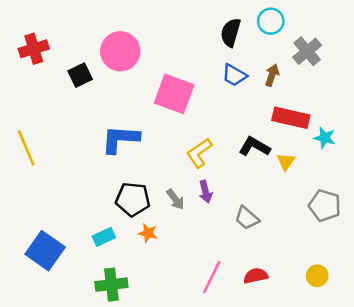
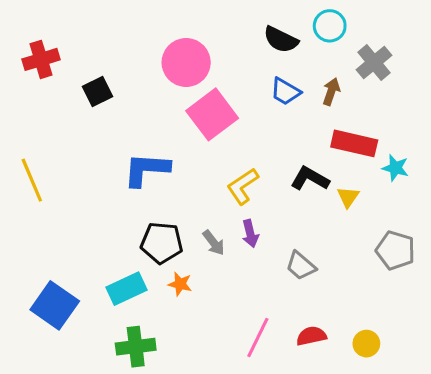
black semicircle: (231, 32) -> (281, 40), turned -80
pink circle: (120, 51) -> (186, 63), moved
pink square: (174, 94) -> (212, 114), turned 33
cyan rectangle: (104, 237) -> (127, 289), size x1.4
yellow circle: (317, 276) -> (366, 344), moved

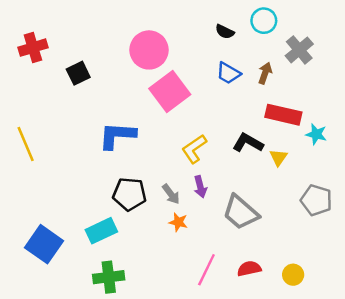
black semicircle: (281, 40) -> (225, 32), size x0.7
gray trapezoid: (301, 266) -> (241, 212), size x1.5
orange star: (180, 284) -> (178, 222), moved

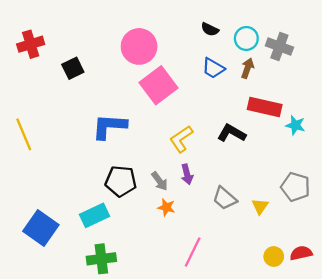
cyan circle: (264, 21) -> (246, 38), moved
gray cross: (299, 50) -> (279, 46), turned -30
yellow triangle: (278, 157) -> (260, 206), moved
gray trapezoid: (241, 212) -> (225, 198), size x0.7
red semicircle: (249, 269) -> (301, 253), moved

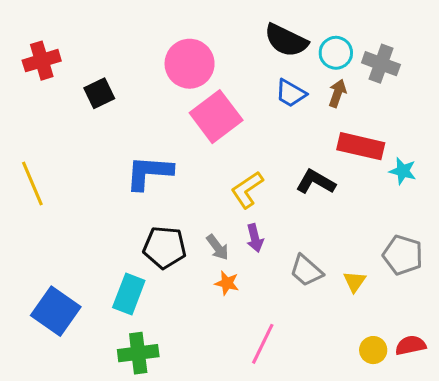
black semicircle: (210, 29) -> (286, 40), size x1.8
cyan rectangle: (95, 215) -> (129, 294), turned -44

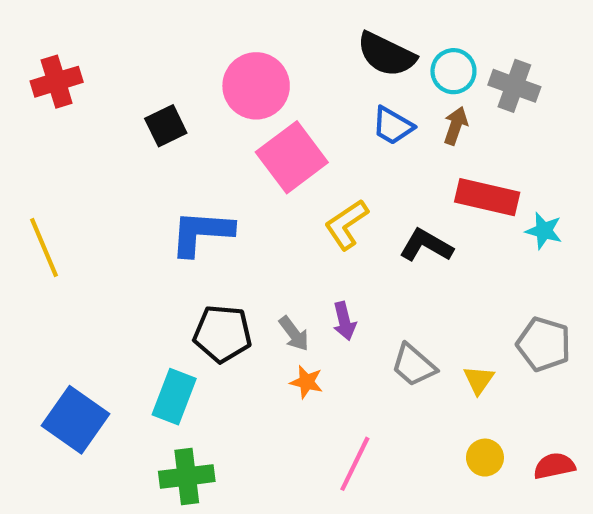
black square: (99, 93) -> (166, 126), moved
yellow L-shape: (247, 190) -> (346, 224), moved
yellow circle: (373, 350) -> (485, 458), moved

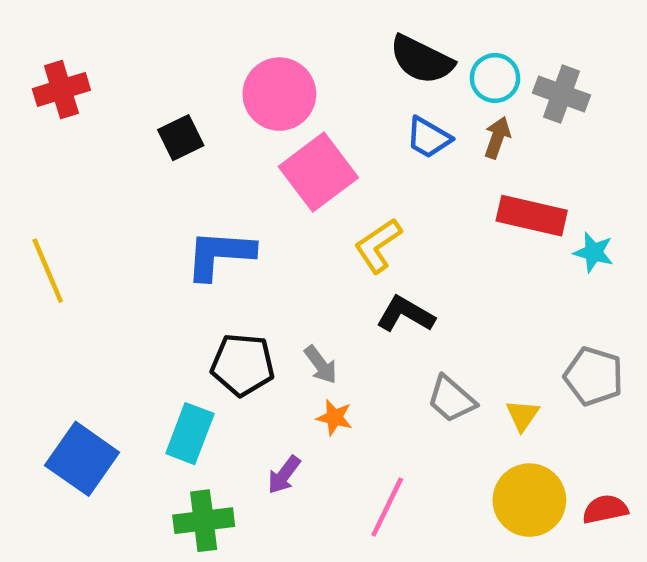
black L-shape: (426, 245) -> (406, 314), moved
purple arrow: (344, 321) -> (284, 475), moved, turned 51
yellow circle: (485, 458) -> (529, 500), size x1.8

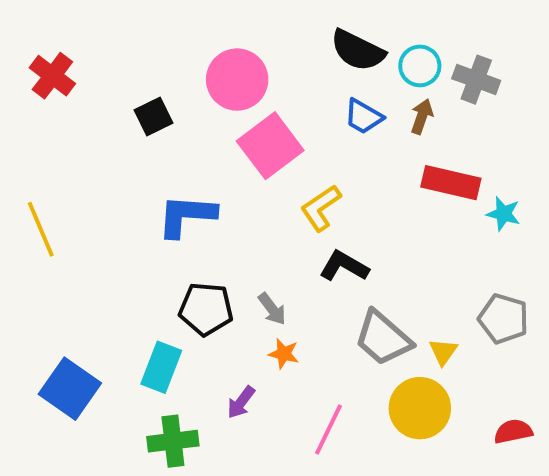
red cross: (61, 89) -> (52, 76), turned -36
gray trapezoid: (451, 399) -> (383, 338), size x1.4
yellow circle: (529, 500) -> (420, 408), moved

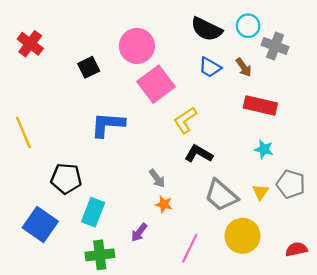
cyan circle: (420, 66) -> (248, 26), moved
brown arrow: (422, 116) -> (244, 67), turned 126
cyan star: (503, 214) -> (264, 149), moved
black pentagon: (206, 309) -> (66, 178), moved
yellow triangle: (443, 352) -> (260, 192), moved

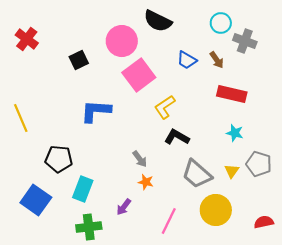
black semicircle: (207, 29) -> (158, 21), moved

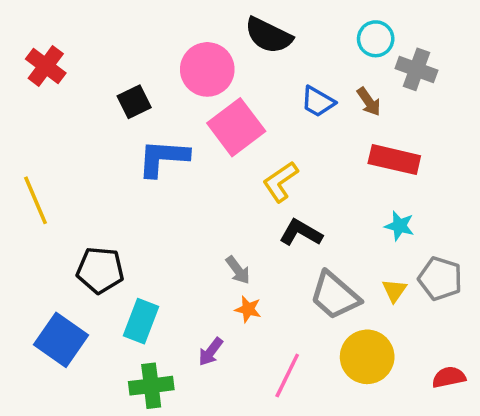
blue L-shape: (96, 111) -> (163, 158), moved

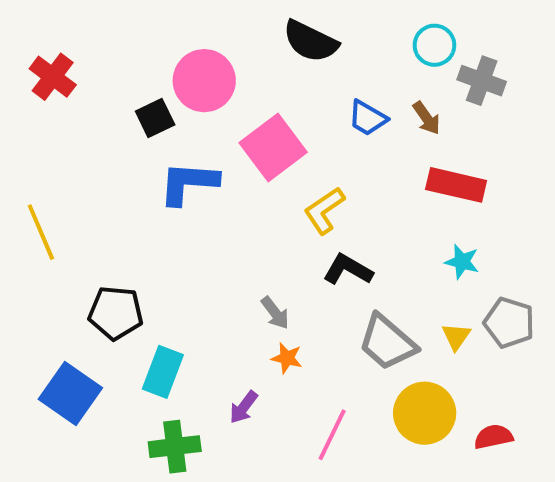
pink circle: (207, 69) -> (204, 81), moved
red semicircle: (449, 377) -> (493, 437), moved

